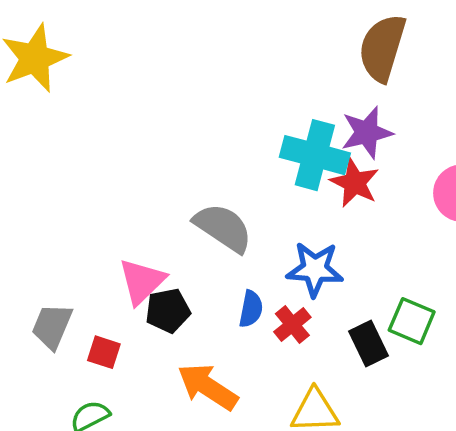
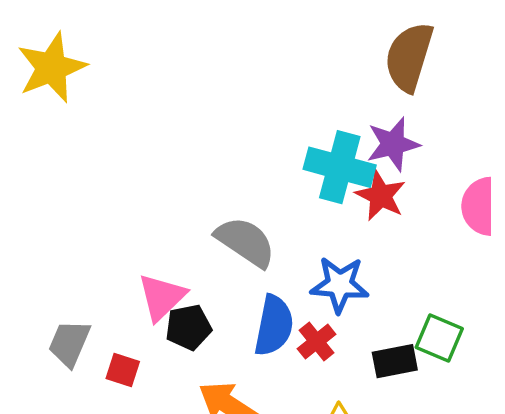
blue semicircle: (251, 309) -> (274, 325), size x1.6
black rectangle: (368, 344) -> (395, 361), turned -75

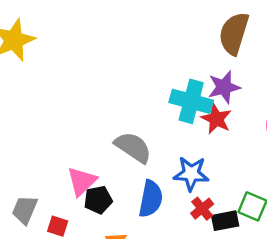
red cross: (317, 341) -> (202, 209), moved

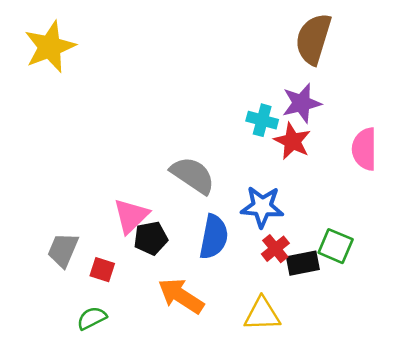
cyan cross: (191, 101) -> (262, 120), size x0.6

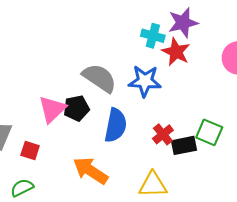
blue star: (262, 207) -> (145, 81), moved
black pentagon: (151, 238) -> (76, 108), moved

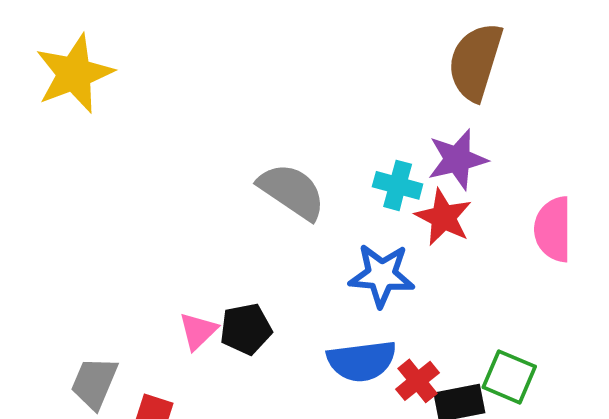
gray semicircle: (99, 78) -> (292, 191), moved
pink triangle: (52, 109) -> (198, 331), size x0.7
blue semicircle: (116, 125) -> (362, 361), moved, turned 72

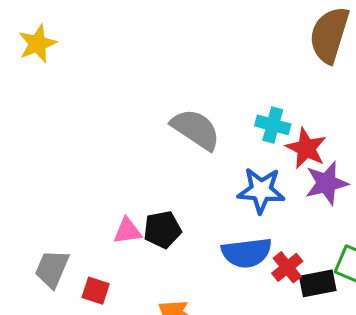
yellow star: (74, 74) -> (37, 44), size x0.7
purple star: (457, 159) -> (326, 183), moved
pink triangle: (198, 331) -> (127, 231), turned 36

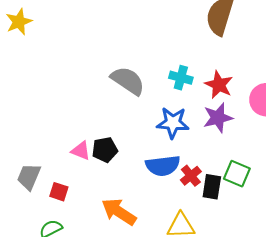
red star: (306, 148) -> (219, 85), moved
pink triangle: (127, 231) -> (81, 151), turned 30
black rectangle: (318, 283) -> (212, 187), turned -70

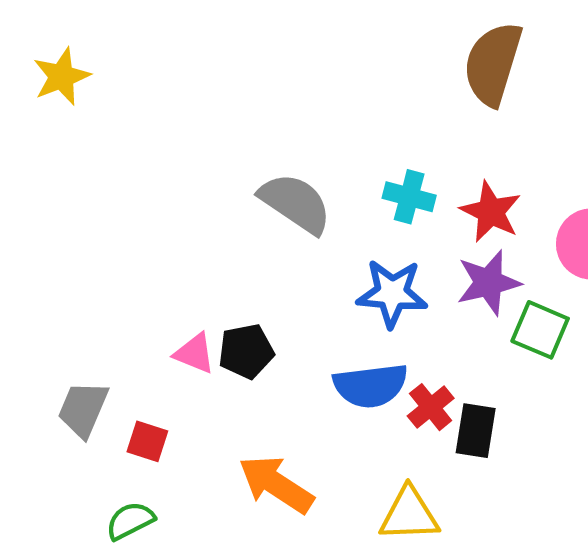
green square: (237, 174) -> (540, 330), moved

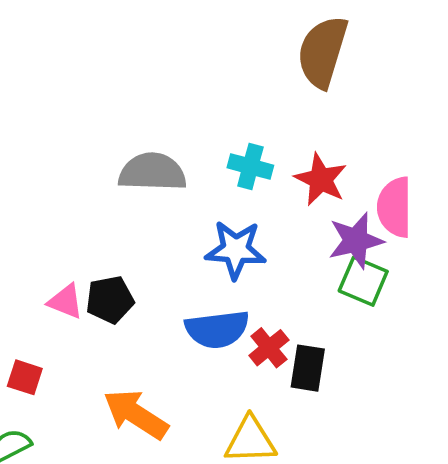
gray semicircle: (295, 203) -> (152, 172), turned -32
purple star: (489, 283) -> (356, 240), moved

